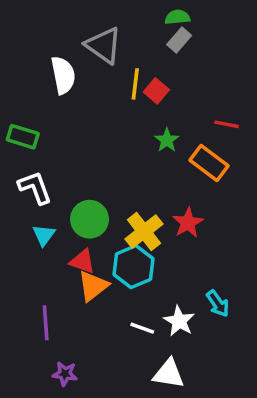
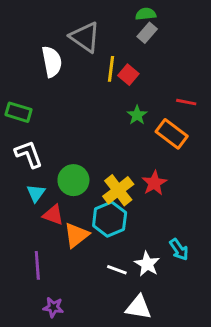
red triangle: (82, 261) -> (53, 215), moved

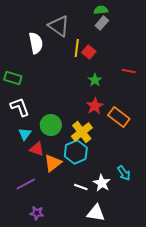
orange rectangle: (172, 134) -> (119, 117), moved
red star: (154, 183) -> (95, 106), moved
purple line: (37, 265) -> (26, 184), turned 66

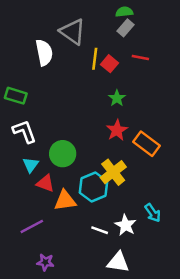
red line: (129, 71) -> (140, 57), moved
yellow cross: (82, 132) -> (113, 172), moved
orange triangle: (53, 163) -> (65, 201), turned 30

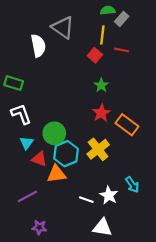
gray rectangle: (126, 28) -> (122, 19), moved
yellow line: (95, 59) -> (102, 35), moved
cyan hexagon: (93, 187) -> (66, 154), moved

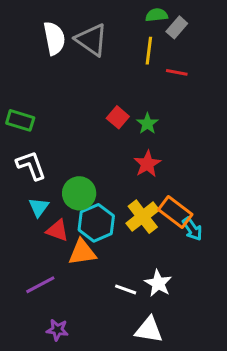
white semicircle: (38, 46) -> (54, 38), moved
red square: (95, 55) -> (118, 117), moved
orange rectangle: (127, 125) -> (175, 212), moved
cyan arrow: (132, 185) -> (192, 229), moved

